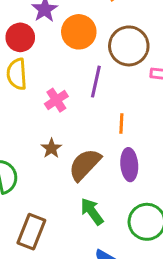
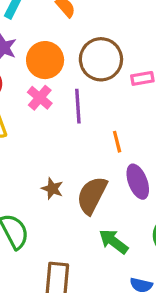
pink cross: (56, 100) -> (40, 98), moved

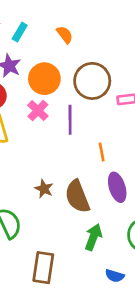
brown semicircle: (92, 195) -> (77, 196), turned -52
green arrow: (113, 241) -> (93, 237), turned 70

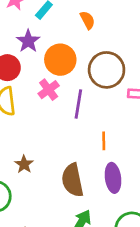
brown star: (44, 189) -> (24, 164), moved

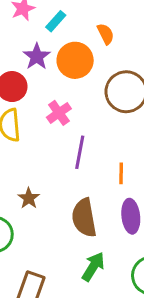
orange circle: (60, 60) -> (75, 60), moved
purple line: (78, 104) -> (80, 152), moved

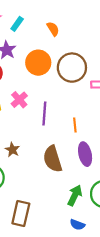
orange circle: (75, 60) -> (38, 63), moved
pink cross: (59, 113) -> (19, 100), moved
green arrow: (93, 267) -> (75, 195), moved

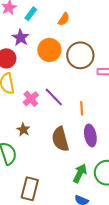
orange semicircle: (53, 29) -> (64, 19), turned 64
pink cross: (19, 100) -> (31, 99), moved
purple line: (44, 113) -> (54, 97), turned -50

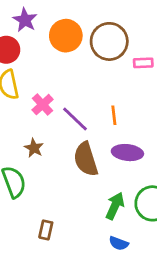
purple line: (54, 97) -> (75, 119), moved
purple ellipse: (90, 135) -> (127, 153), turned -70
brown rectangle: (30, 189) -> (46, 230), size x0.6

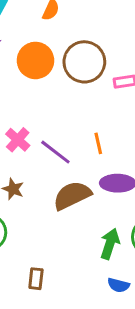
brown semicircle: (86, 159) -> (72, 195), turned 88

